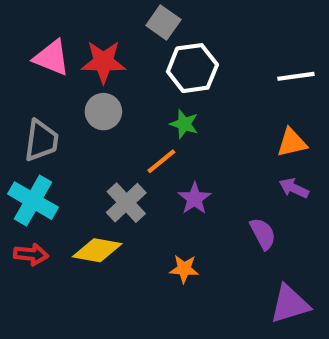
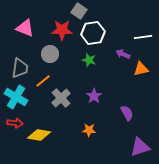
red star: (103, 62) -> (62, 30), moved
orange line: (161, 161) -> (43, 81), moved
purple arrow: (294, 188) -> (123, 54), moved
yellow diamond: (97, 250) -> (39, 135), moved

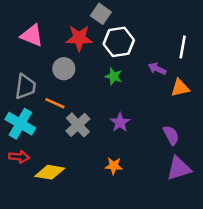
white line: (143, 37) -> (183, 47), turned -72
orange line: (43, 81) -> (55, 103), turned 63
purple semicircle: (127, 113) -> (171, 135), moved
purple triangle: (140, 147) -> (179, 168), moved

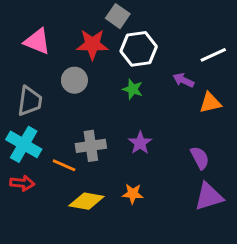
white line: (183, 47) -> (213, 55), turned 55
orange line: (55, 103) -> (64, 165), moved
gray cross: (78, 125) -> (91, 146), turned 35
yellow diamond: (50, 172) -> (86, 201), moved

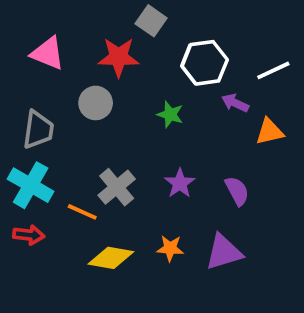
white hexagon: (139, 49) -> (205, 63), moved
gray cross: (91, 146) -> (117, 187), turned -32
purple semicircle: (200, 158) -> (237, 191), moved
purple triangle: (209, 197) -> (224, 252), moved

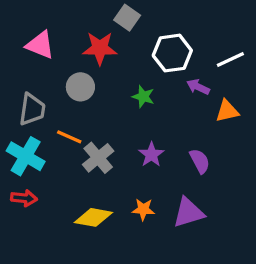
orange line: (82, 212) -> (69, 137), moved

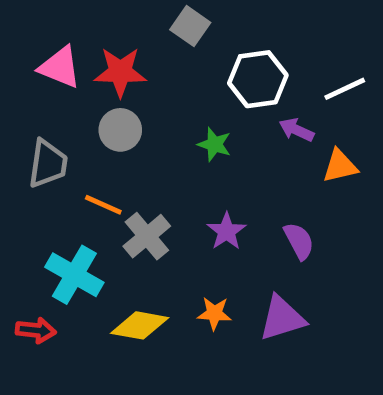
red star: (100, 48) -> (120, 72), moved
cyan cross: (26, 156) -> (74, 275), moved
red arrow: (24, 198) -> (36, 330), moved

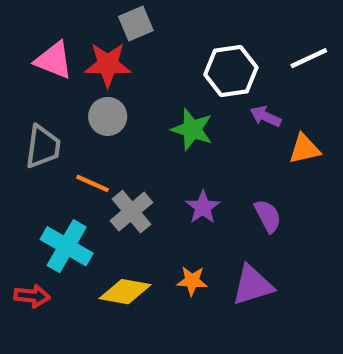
gray square: (190, 26) -> (136, 23), moved, turned 32
white line: (345, 89) -> (309, 58), moved
green star: (214, 144) -> (192, 129), size x1.4

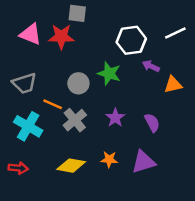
gray square: (136, 23) -> (77, 13), turned 30
gray circle: (108, 116) -> (78, 83), moved
gray trapezoid: (43, 147) -> (24, 83), turned 65
cyan cross: (67, 246) -> (28, 126), moved

